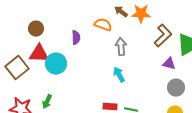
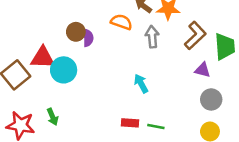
brown circle: (36, 29) -> (76, 32), moved
gray arrow: (121, 47) -> (152, 37), moved
green arrow: (47, 102) -> (52, 117), turned -48

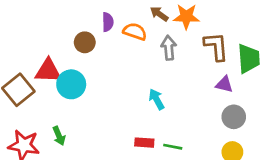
brown L-shape: (195, 35) -> (216, 46), turned -52
purple semicircle: (88, 38) -> (108, 22), moved

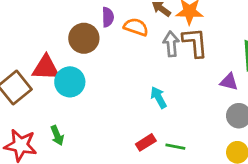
brown circle: (85, 42) -> (84, 38), size x1.4
brown L-shape: (216, 46) -> (195, 42), moved
red rectangle: (144, 143) -> (146, 142), turned -36

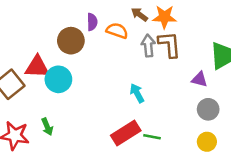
red rectangle: (146, 142) -> (126, 133), size x1.6

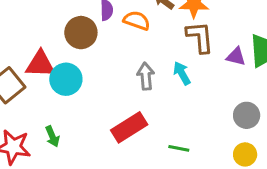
gray arrow: (148, 46) -> (146, 76), moved
purple triangle: (199, 79) -> (236, 57), moved
cyan arrow: (137, 93) -> (182, 73), moved
red rectangle: (126, 133) -> (129, 127), moved

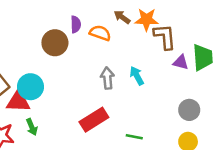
brown L-shape: (200, 37) -> (165, 37), moved
red triangle: (40, 64) -> (18, 101), moved
cyan circle: (66, 79) -> (30, 87), moved

